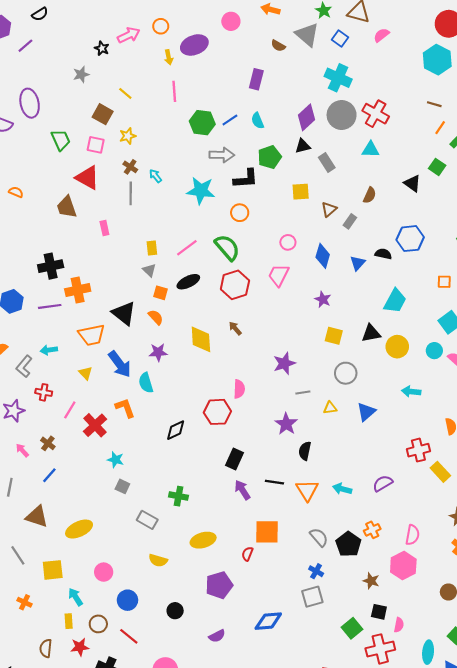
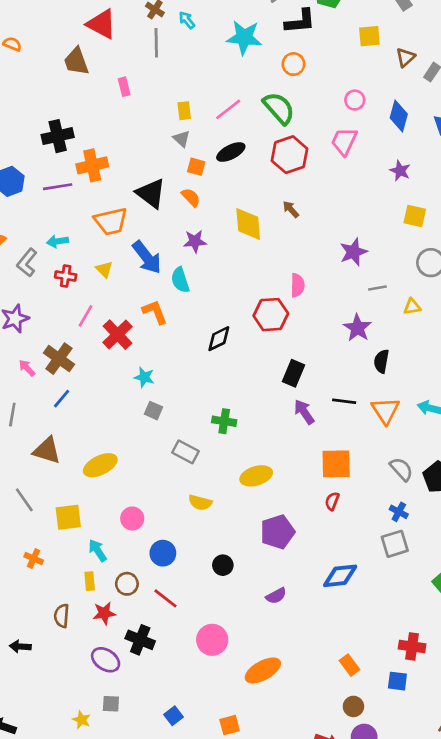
red cross: (44, 392) -> (66, 276), moved
brown cross: (48, 443) -> (59, 359), size x1.6
red semicircle: (247, 554) -> (332, 501), moved

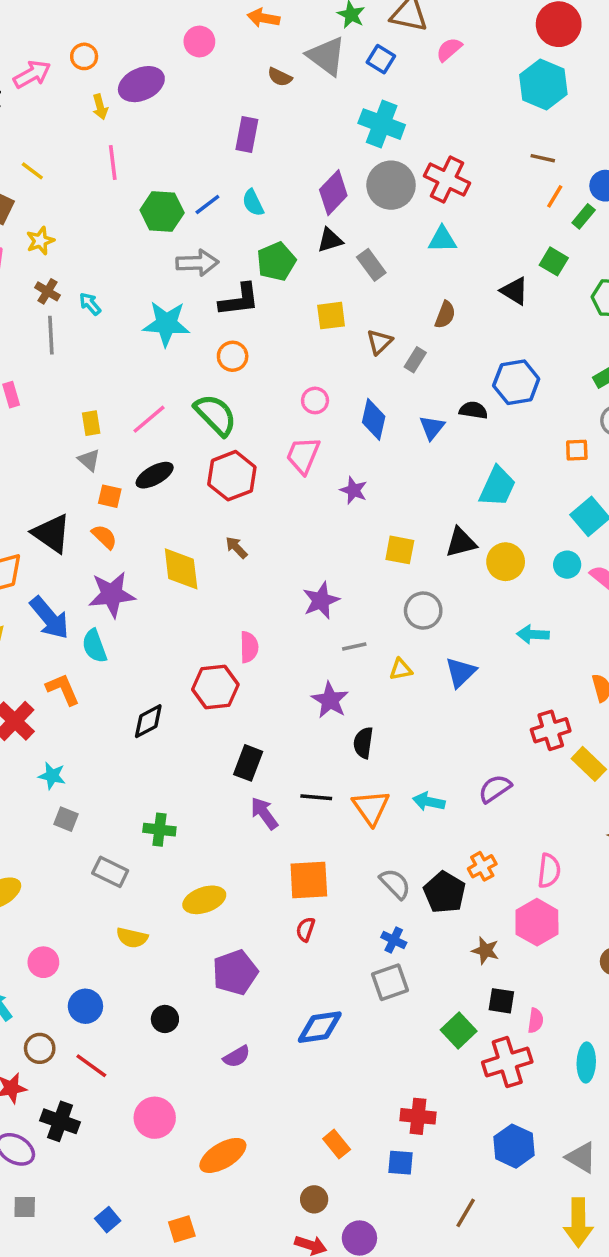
purple star: (400, 171) -> (354, 490), moved
purple star: (195, 241) -> (112, 594), size x1.5
brown circle: (353, 706) -> (314, 1199), moved

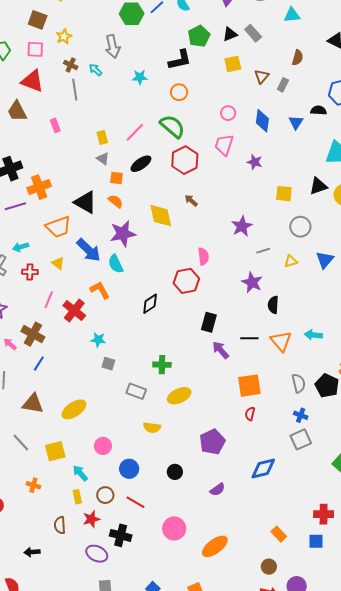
black triangle: (330, 240) -> (230, 34), moved
gray arrow: (197, 263) -> (113, 46), moved, turned 85
cyan star: (166, 324) -> (140, 77), size x0.6
gray semicircle: (395, 884) -> (299, 383), turned 36
yellow ellipse: (204, 900) -> (179, 396), moved

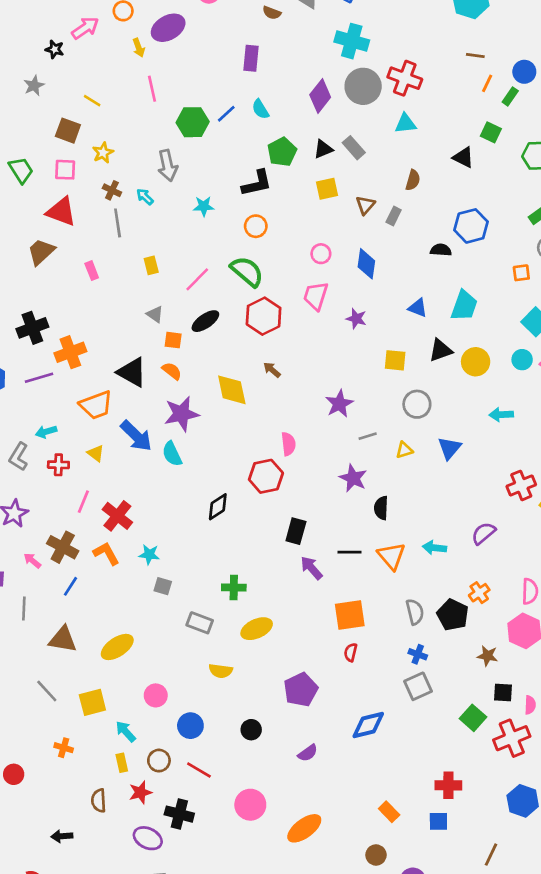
brown trapezoid: (17, 111) -> (41, 252), turned 75
blue triangle: (296, 122) -> (418, 308), moved, turned -42
yellow rectangle: (102, 137) -> (151, 265), moved
orange L-shape: (100, 290) -> (106, 553), moved

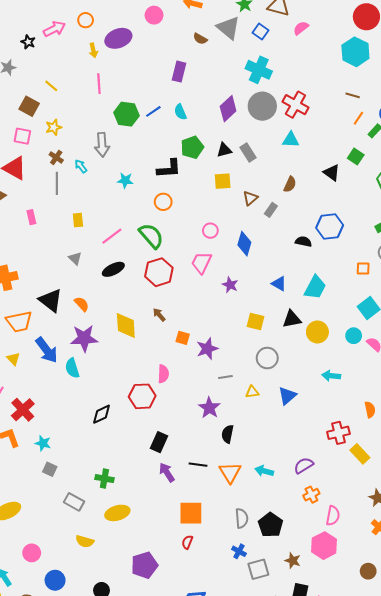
orange square: (173, 340) -> (183, 338), moved
orange cross: (479, 593) -> (311, 495), moved
gray square: (418, 686) -> (258, 569), moved

